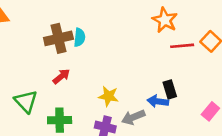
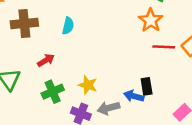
brown cross: (58, 38) -> (24, 23), moved
green cross: (60, 120) -> (53, 92), moved, turned -30

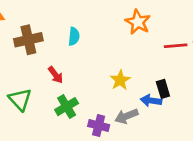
orange star: (151, 20) -> (138, 22), moved
red arrow: (46, 60) -> (56, 75), turned 91
yellow star: (88, 85) -> (120, 80), moved, turned 30

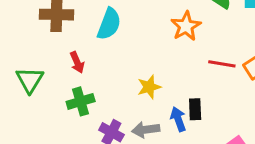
cyan semicircle: (74, 36) -> (109, 24), size x1.5
blue arrow: (151, 101) -> (178, 119), turned 48

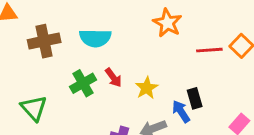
cyan semicircle: (109, 24) -> (95, 38), turned 84
red arrow: (77, 62) -> (113, 78), moved
green cross: (81, 101) -> (83, 83), moved

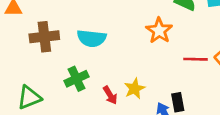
red arrow: (113, 78) -> (110, 95), moved
green triangle: (34, 108) -> (29, 97), turned 45

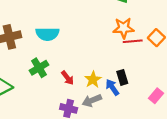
orange star: (159, 31) -> (124, 28), moved, turned -30
yellow star: (135, 89) -> (93, 80), moved

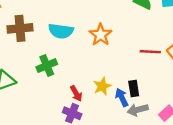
orange star: (124, 28) -> (101, 35), moved, turned 30
red arrow: (67, 78) -> (76, 93), moved
gray arrow: (92, 100) -> (138, 110), moved

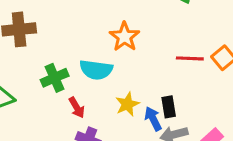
cyan semicircle: (61, 31) -> (96, 70), moved
red arrow: (76, 93) -> (77, 107), moved

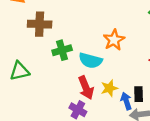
green cross: (55, 78) -> (62, 50), moved
red arrow: (77, 107) -> (86, 88), moved, size x1.5

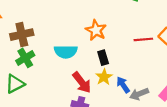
green cross: (62, 50) -> (25, 58), moved
cyan semicircle: (90, 60) -> (66, 52), moved
black rectangle: (139, 94) -> (103, 58), moved

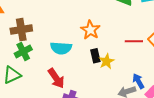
yellow star: (104, 77) -> (107, 61), moved
red arrow: (82, 82) -> (56, 78), moved
blue arrow: (123, 85) -> (138, 81), moved

